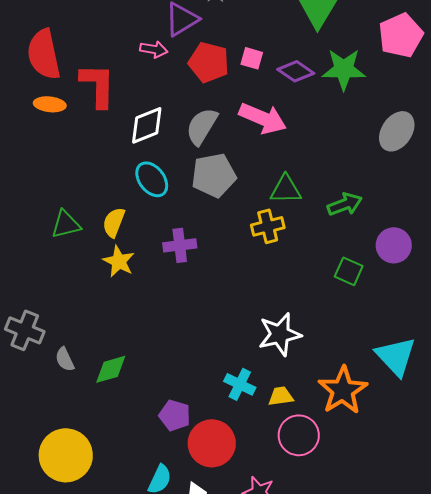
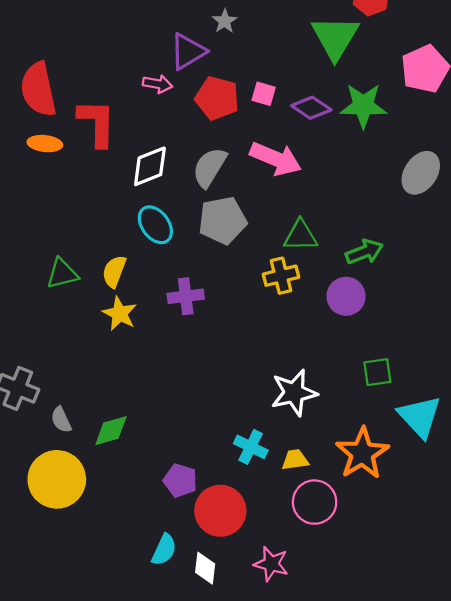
purple circle: (394, 245) -> (346, 296), moved
green square: (349, 271) -> (377, 372), moved, turned -32
yellow circle: (66, 455) -> (57, 479), moved

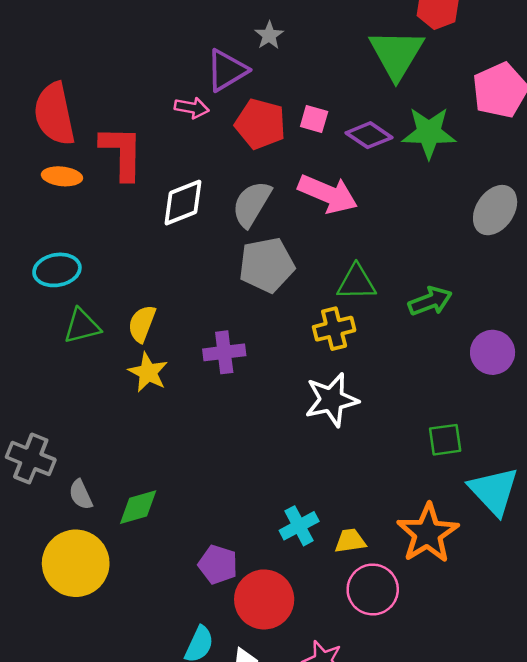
cyan ellipse: (155, 225) -> (57, 270), moved, turned -63
purple circle: (346, 296) -> (493, 352), moved
white star: (294, 393) -> (332, 400), moved
cyan cross: (251, 447) -> (299, 526), turned 36

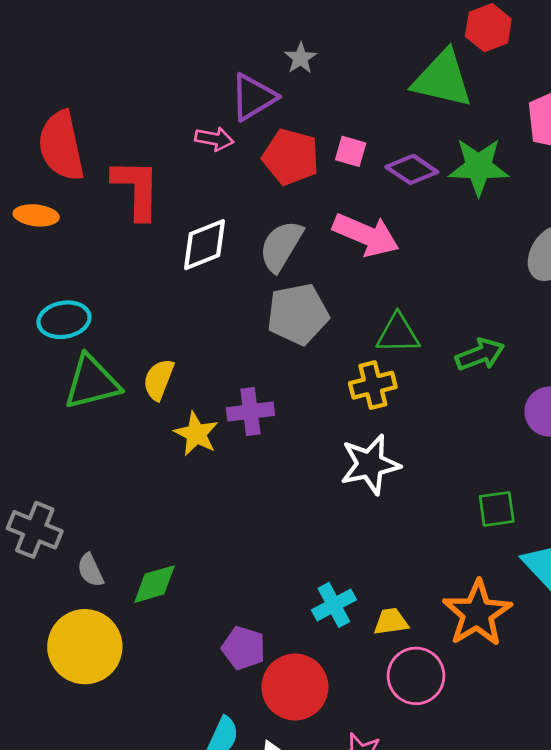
green triangle: (396, 54) -> (442, 79), turned -48
orange ellipse: (62, 176) -> (36, 215), moved
green triangle: (82, 326) -> (92, 382), size x1.4
yellow star: (148, 372) -> (196, 434), moved

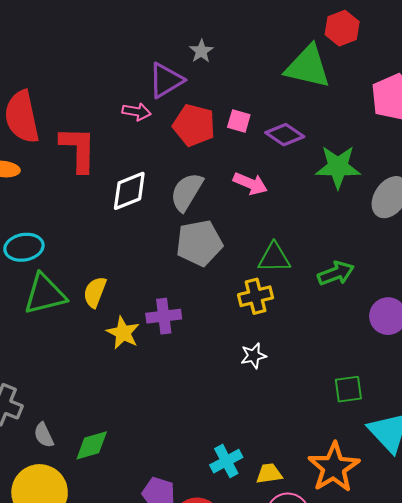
green star: (479, 167) -> (338, 167), moved
pink arrow: (366, 235) -> (250, 184), size x0.7
white star: (370, 464) -> (253, 356), size x0.6

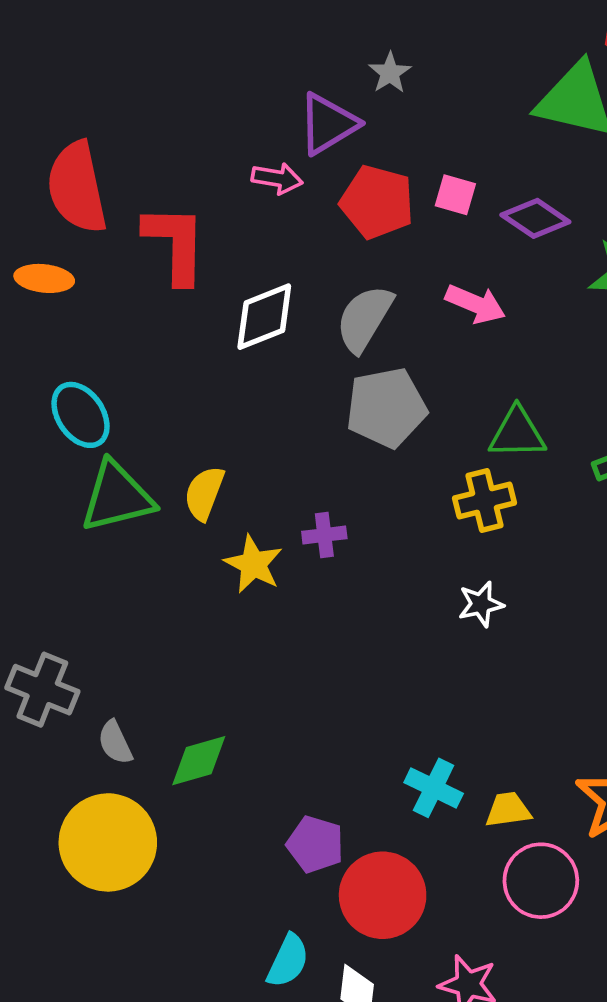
cyan ellipse: (24, 247) -> (81, 415), turned 66
purple cross: (164, 316) -> (324, 535), size x0.7
cyan cross: (226, 461) -> (434, 788), turned -36

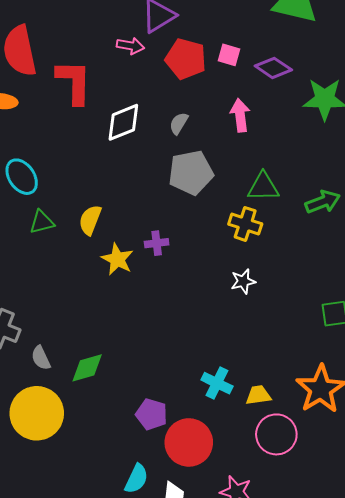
pink arrow: (475, 304) -> (240, 115), turned -120
gray semicircle: (364, 318) -> (179, 123), size x0.6
green triangle: (117, 497) -> (42, 222), size x0.6
yellow cross: (484, 500) -> (245, 224), turned 32

